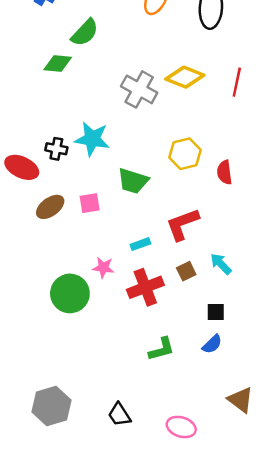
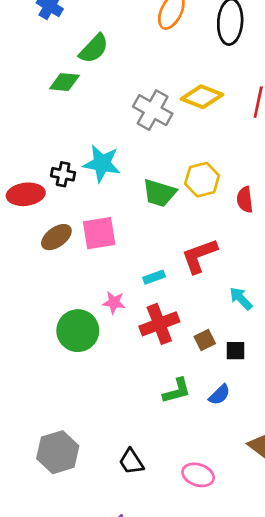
red ellipse: (22, 167) -> (26, 194), turned -32
green trapezoid: (133, 181) -> (159, 193), moved
pink square: (90, 203) -> (99, 233), size x1.5
brown square: (186, 271) -> (205, 340), moved
blue semicircle: (212, 344) -> (219, 395), moved

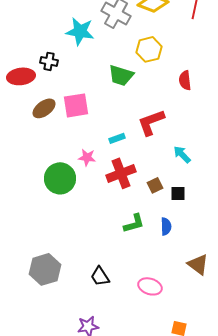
cyan star: (102, 164) -> (80, 31), moved
yellow hexagon: (202, 180) -> (149, 49), moved
blue semicircle: (219, 395) -> (166, 226), turned -48

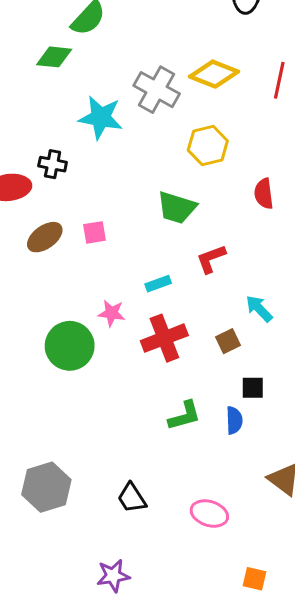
green trapezoid: (121, 75) -> (177, 208), moved
pink square: (76, 105) -> (94, 232), size x0.6
red L-shape: (151, 122) -> (211, 259), size x0.7
brown square: (155, 185) -> (228, 341), moved
black square: (178, 193) -> (253, 388), moved

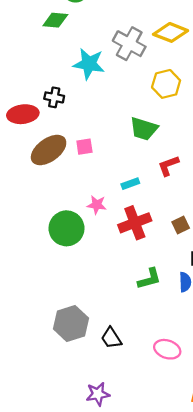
brown ellipse: (45, 237) -> (49, 150), size x1.4
gray hexagon: (46, 487) -> (71, 323), moved

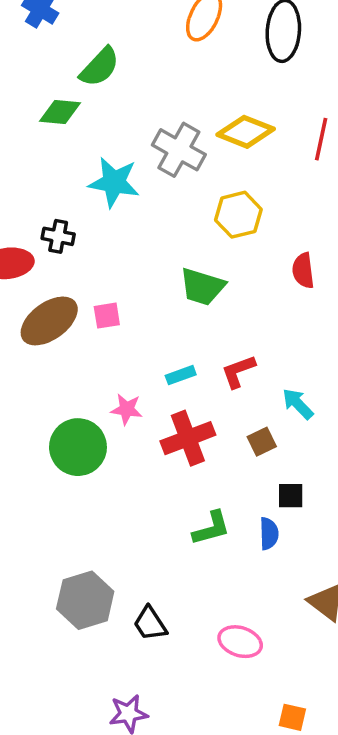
red L-shape: (168, 166) -> (238, 371), moved

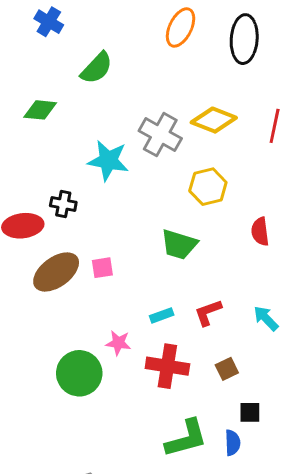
green diamond: (60, 112) -> (40, 110), moved
cyan arrow: (298, 404) -> (266, 318), moved
red cross: (188, 438) -> (167, 366), turned 30
green L-shape: (211, 528) -> (186, 438), size x1.4

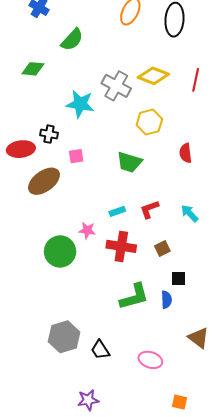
pink square: (102, 268) -> (76, 156), moved

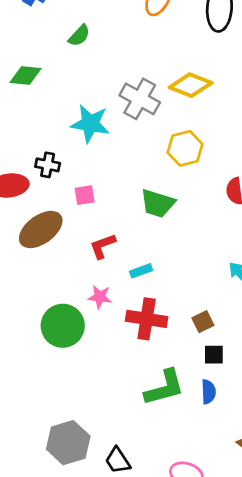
green semicircle: (72, 40) -> (79, 36), size x0.7
red L-shape: (149, 209) -> (103, 246), moved
black square: (178, 279) -> (214, 355), moved

